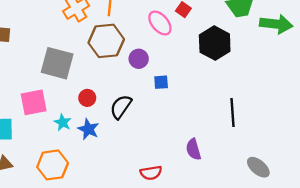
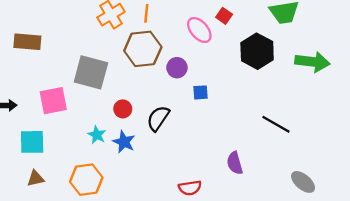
green arrow: (276, 24) -> (312, 62), moved
pink square: (34, 102) -> (53, 101), moved
black line: (233, 112) -> (276, 124), turned -56

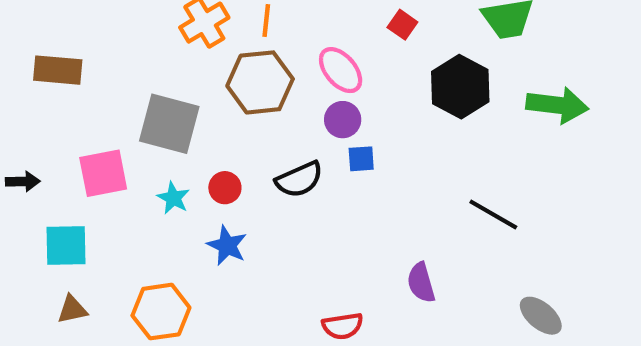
pink ellipse: (199, 30) -> (341, 70), moved
purple circle: (177, 68) -> (343, 120), moved
black semicircle: (158, 118) -> (299, 179), moved, turned -148
cyan star: (97, 135) -> (173, 198), moved

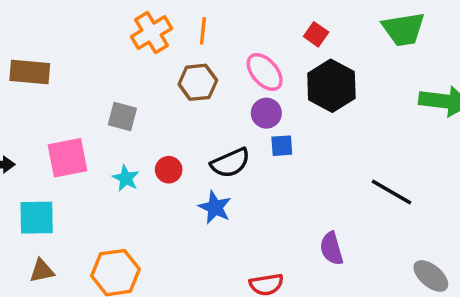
brown hexagon: (260, 82) -> (198, 82), size x0.7
black hexagon: (460, 87) -> (331, 86), moved
gray square: (169, 124) -> (122, 117), size x0.6
blue star: (227, 245) -> (215, 207), moved

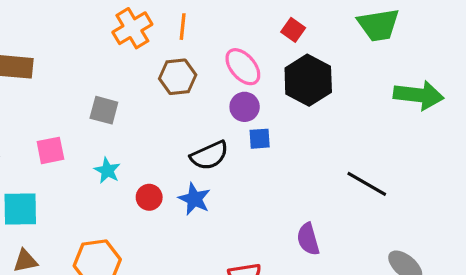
pink square: (68, 158) -> (50, 150), size x0.7
red circle: (169, 170) -> (149, 197), moved

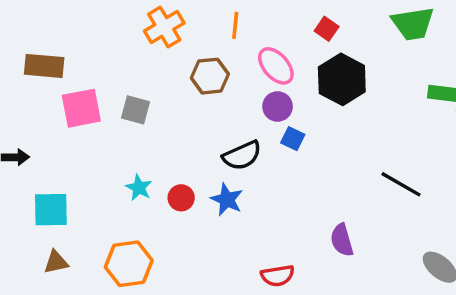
orange line: (183, 27) -> (235, 25), moved
blue square: (260, 139) -> (293, 139), turned 30
pink square: (50, 150) -> (81, 108), moved, size x1.4
cyan star: (107, 170) -> (139, 188), moved

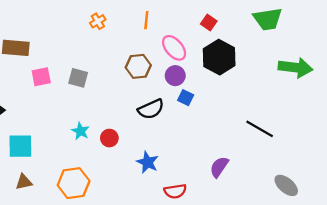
orange cross: (164, 27) -> (98, 21), size x0.6
brown hexagon: (210, 76) -> (138, 66), moved
pink square: (81, 108) -> (41, 77), size x0.7
blue star: (227, 200) -> (147, 162), moved
purple semicircle: (342, 240) -> (219, 167), turned 50

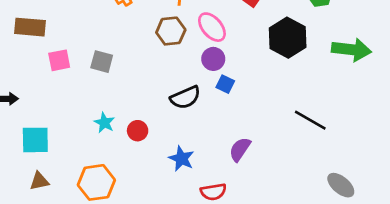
black hexagon: (219, 57) -> (288, 38), moved
brown hexagon: (138, 66) -> (171, 31), moved
purple semicircle: (219, 167) -> (240, 149), moved

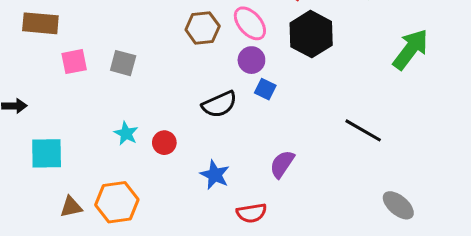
black hexagon: (288, 38) -> (311, 34), moved
green arrow: (351, 50) -> (411, 49), turned -60
brown triangle: (39, 181) -> (71, 207), moved

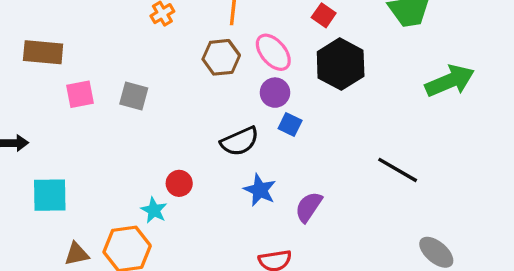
green arrow: (411, 49) -> (450, 81), turned 30
cyan star: (126, 133) -> (154, 210), moved
blue star: (215, 175) -> (260, 190), moved

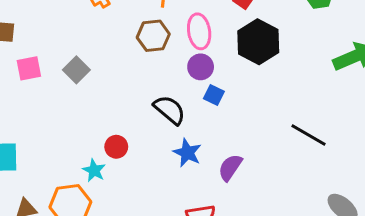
pink ellipse: (273, 52) -> (199, 31), turned 32
gray square: (134, 96) -> (76, 70), turned 30
black semicircle: (240, 141) -> (170, 110), turned -116

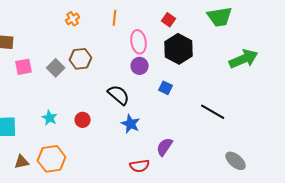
brown hexagon: (153, 36) -> (81, 59), moved
blue square: (214, 95) -> (166, 88), moved
purple semicircle: (230, 167) -> (165, 147), moved
cyan star: (94, 170) -> (50, 118), moved

